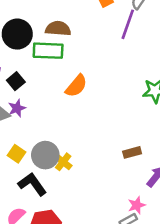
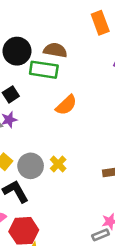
yellow cross: (63, 162) -> (58, 164), moved

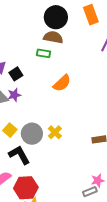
black circle: (17, 51) -> (56, 17), moved
green rectangle: (44, 70) -> (43, 53), size x0.6

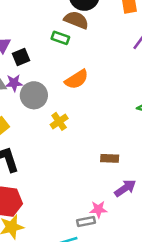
yellow cross: (55, 132) -> (59, 121), moved
gray circle: (32, 134) -> (34, 95), moved

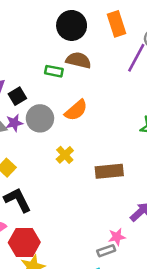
brown semicircle: (76, 20) -> (78, 60), moved
gray circle: (34, 95) -> (40, 118), moved
brown rectangle: (110, 158) -> (109, 171), moved, size x1.5

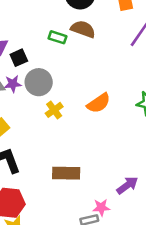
orange semicircle: (76, 110) -> (99, 103), moved
yellow cross: (65, 155) -> (54, 110), moved
brown rectangle: (109, 171) -> (66, 173), moved

